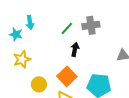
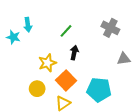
gray cross: (91, 25) -> (110, 28), moved, turned 36
yellow star: (22, 59) -> (47, 63), moved

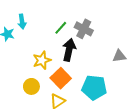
gray cross: (110, 28) -> (84, 29), moved
black arrow: (74, 53) -> (69, 50), size x1.5

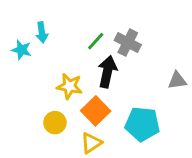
yellow star: (42, 60) -> (69, 86), turned 30

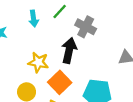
cyan arrow: (42, 32) -> (34, 19), moved
green line: (96, 41) -> (60, 11), moved

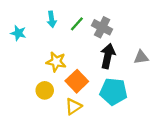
green line: (60, 11) -> (77, 24), moved
black arrow: (69, 50) -> (108, 56), moved

